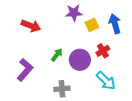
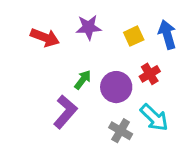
purple star: (74, 13) -> (89, 27), moved
purple L-shape: (25, 70) -> (65, 112), moved
gray cross: (62, 89) -> (121, 131), moved, turned 35

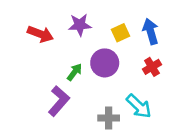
red cross: (150, 74) -> (152, 67), moved
purple circle: (116, 87) -> (105, 63), moved
gray cross: (121, 131) -> (109, 118), turned -30

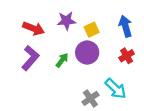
yellow square: (120, 33) -> (92, 30), moved
purple L-shape: (59, 101) -> (30, 58), moved
gray cross: (109, 118) -> (90, 98), turned -35

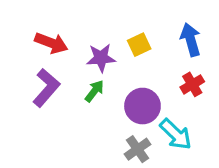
purple star: (66, 21) -> (101, 58), moved
purple circle: (87, 53) -> (142, 106), moved

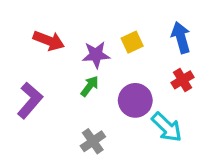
purple L-shape: (46, 88) -> (30, 100), moved
gray cross: (138, 149) -> (93, 141), moved

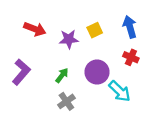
red cross: (182, 80) -> (131, 57), turned -35
green arrow: (90, 86) -> (62, 75), moved

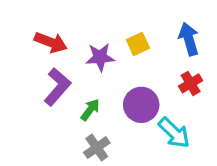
red cross: (131, 57) -> (191, 83), turned 35
purple L-shape: (21, 72) -> (57, 87), moved

